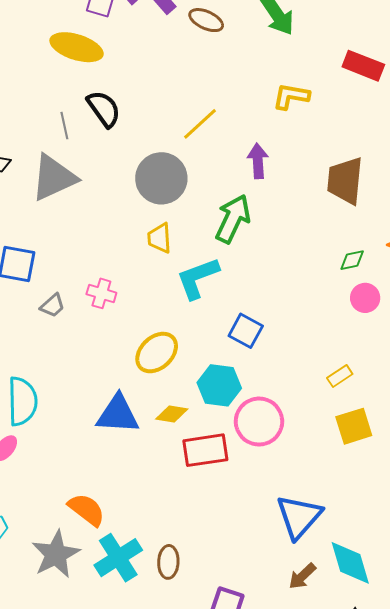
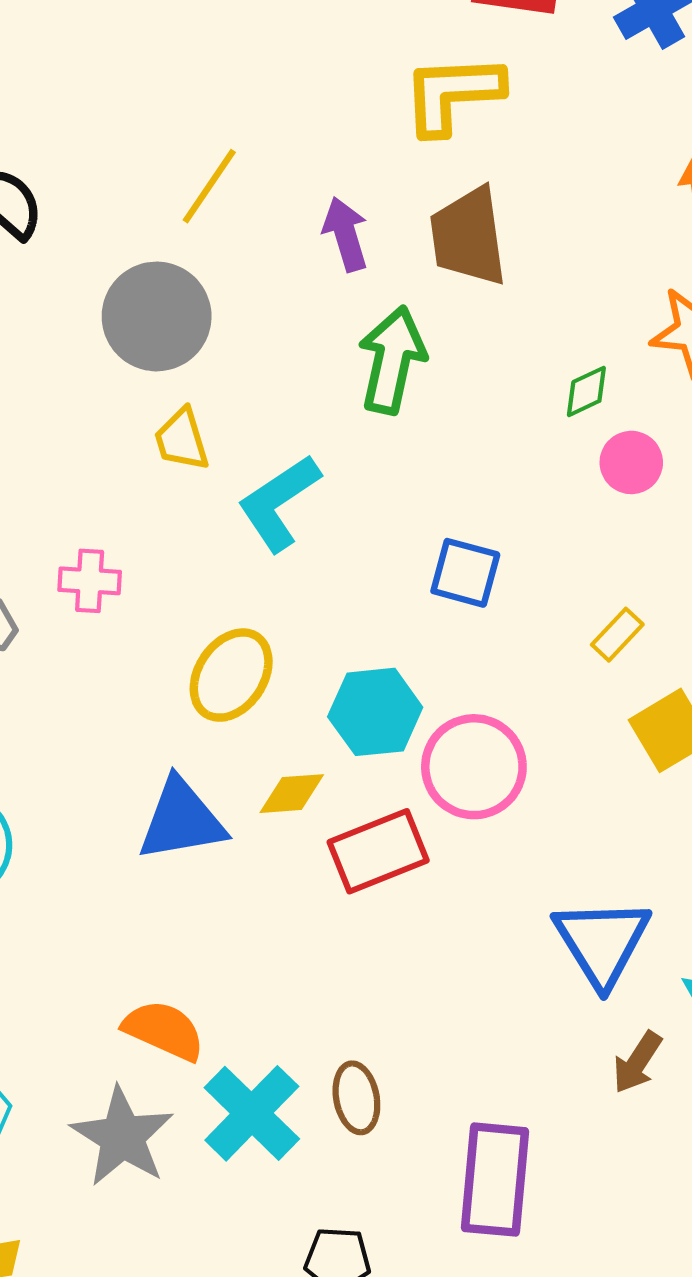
yellow L-shape: (291, 96) -> (452, 94), moved, size x1.4
brown trapezoid: (345, 181) -> (468, 237), moved
green arrow: (233, 219) -> (392, 360), moved
blue square: (246, 331) -> (465, 573), moved

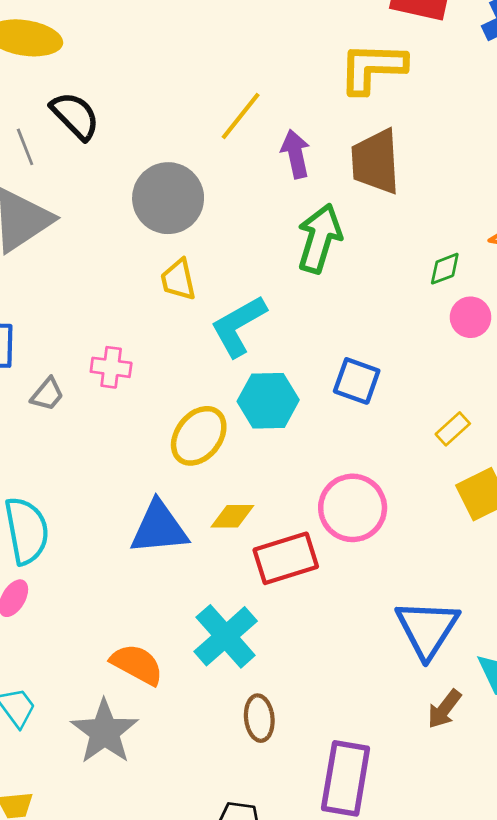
yellow line: (209, 186) -> (241, 116), moved
cyan hexagon: (375, 712) -> (268, 401), moved
cyan cross: (252, 1113) -> (226, 636), moved

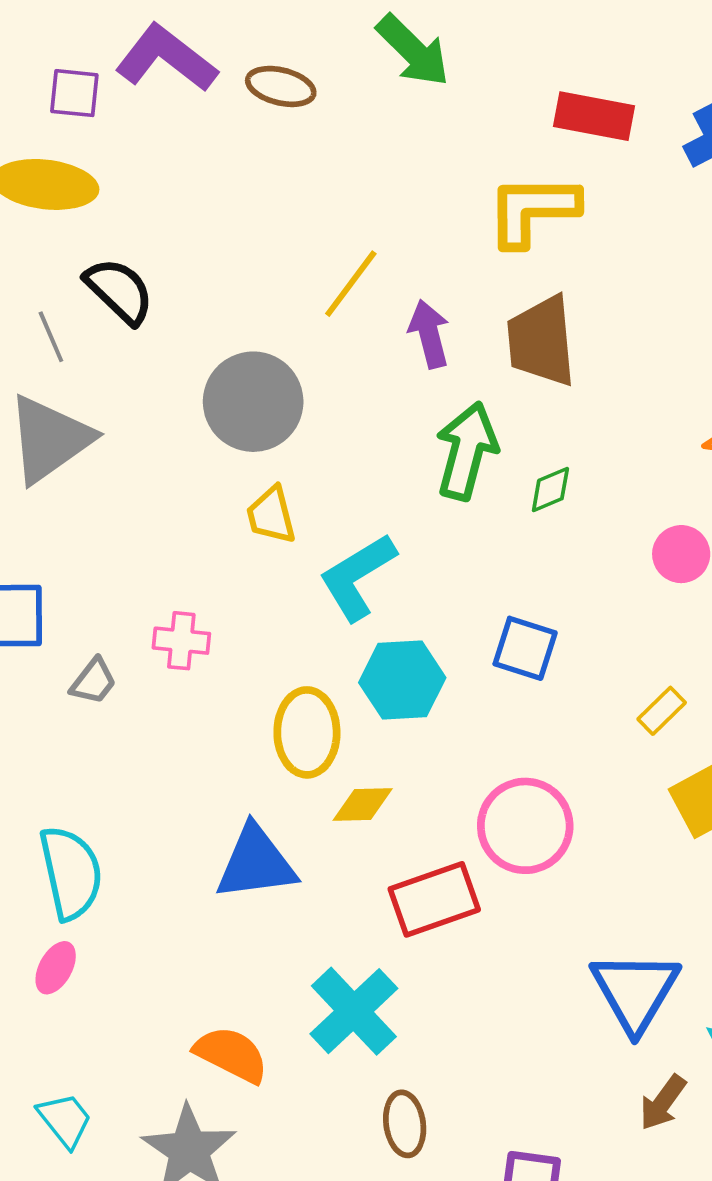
green diamond: (445, 269) -> (550, 489), moved
yellow ellipse: (199, 436) -> (307, 732), turned -36
yellow diamond: (232, 516) -> (363, 804), moved

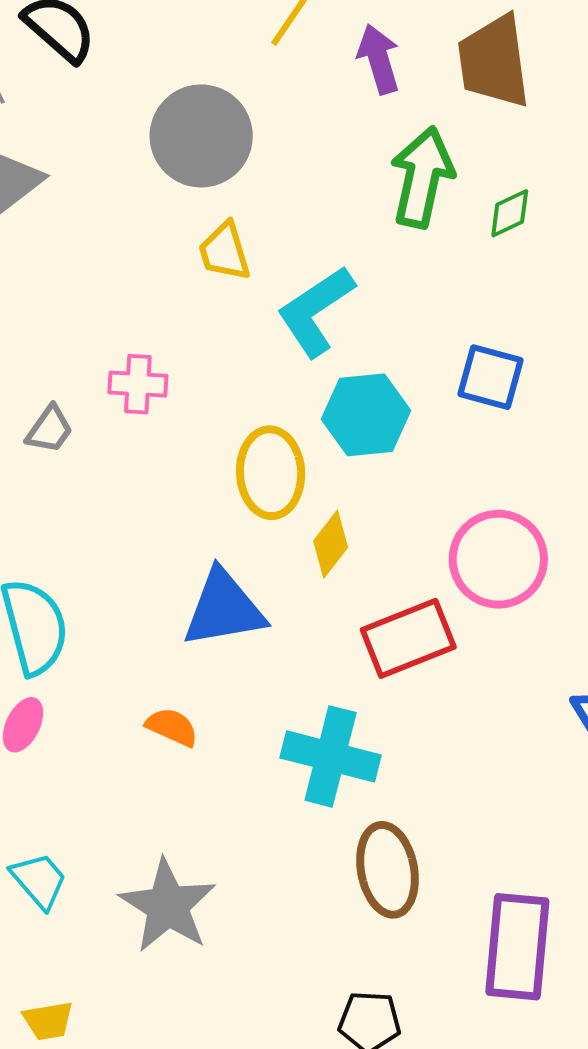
yellow diamond: (363, 804) -> (331, 544), turned -48
cyan cross: (354, 1011) -> (331, 756), turned -30
orange semicircle: (231, 1054) -> (172, 727), moved, size x0.7
brown ellipse: (405, 1124) -> (387, 870), size x1.4

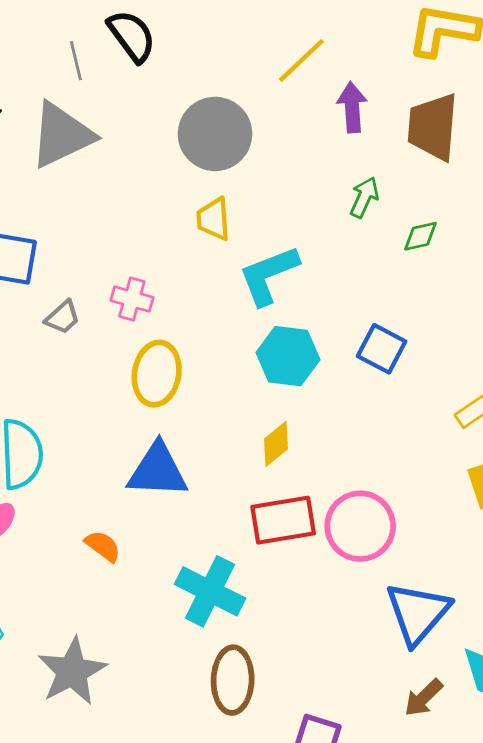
green arrow: (422, 177) -> (364, 197), size x0.6
yellow ellipse: (271, 473) -> (157, 374), moved
yellow diamond: (331, 544) -> (276, 444), moved
pink circle: (498, 559) -> (360, 526), moved

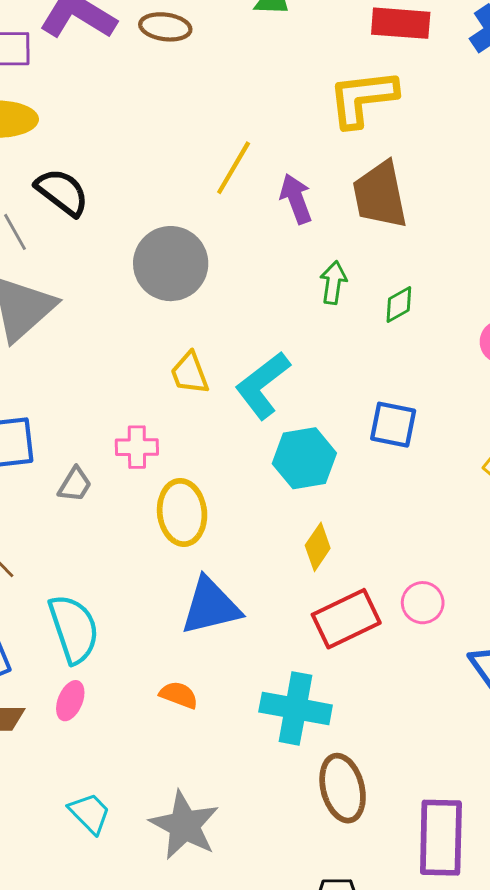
yellow trapezoid: (214, 219) -> (190, 373), moved
pink circle: (360, 526) -> (423, 603), size x0.6

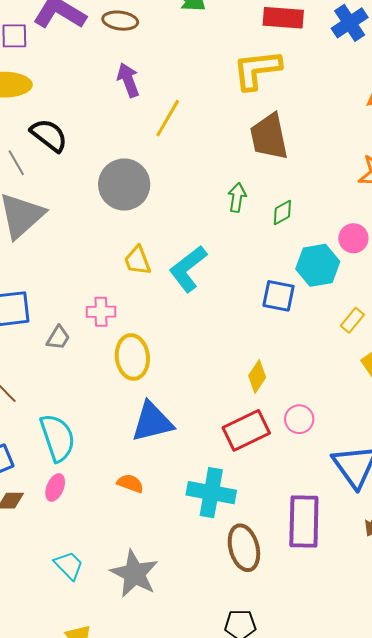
purple arrow: (296, 199) -> (128, 80), moved
cyan hexagon: (304, 458) -> (318, 265), moved
yellow diamond: (318, 547) -> (257, 376), moved
purple rectangle: (441, 838) -> (304, 521), moved

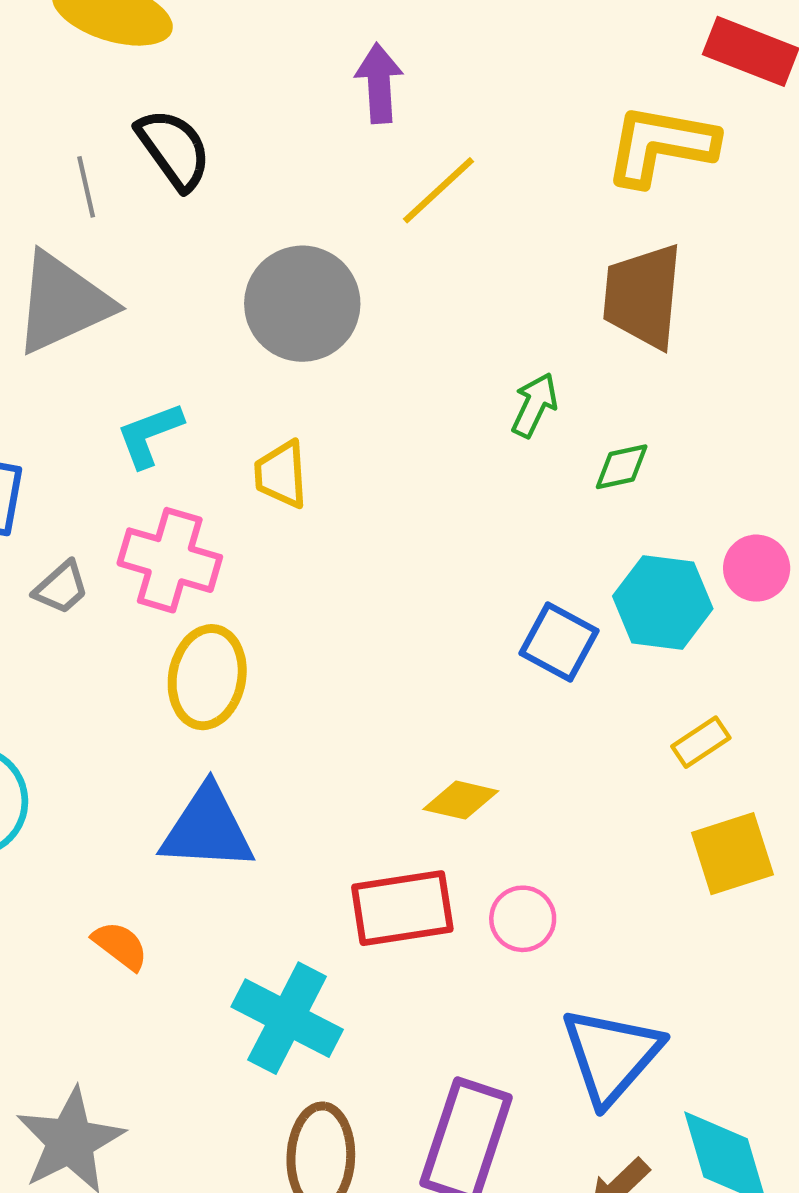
cyan L-shape: (188, 269) -> (150, 435), moved, size x0.7
pink cross: (101, 312) -> (170, 560), size x1.5
yellow diamond: (257, 376) -> (461, 800), turned 52

